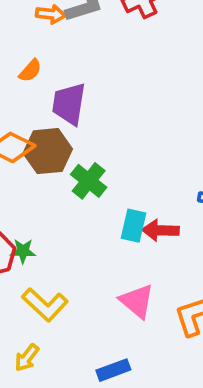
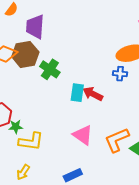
red arrow: (160, 230) -> (93, 94), turned 30
green star: (23, 251) -> (16, 127), moved
yellow L-shape: (45, 305) -> (31, 141), turned -30

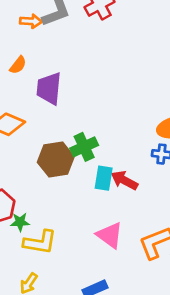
brown hexagon: (25, 54) -> (56, 160), moved
green cross: (50, 69) -> (84, 147), moved, turned 30

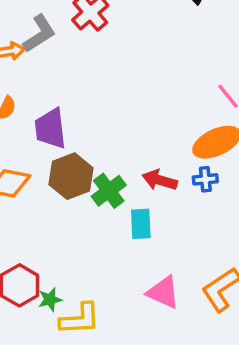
brown hexagon: (56, 160) -> (71, 176), moved
red arrow: (124, 180) -> (160, 180), moved

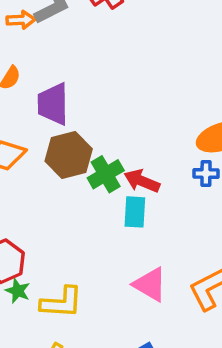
red arrow: (160, 180) -> (142, 181), moved
green star: (50, 299) -> (18, 291), moved, turned 30

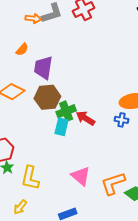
cyan rectangle: (135, 212) -> (61, 127), moved
yellow L-shape: (61, 302) -> (30, 178), turned 90

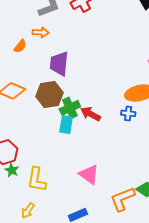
orange arrow: (33, 18) -> (41, 32), moved
purple trapezoid: (43, 68) -> (59, 64), moved
orange L-shape: (113, 183) -> (123, 199), moved

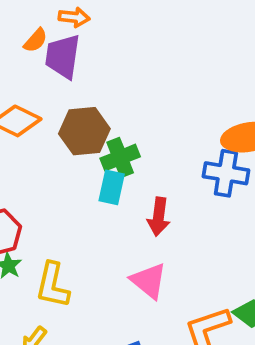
purple trapezoid: (59, 64) -> (63, 56), moved
blue cross: (128, 113) -> (226, 173), size x1.6
red arrow: (91, 114) -> (159, 217), moved, turned -114

